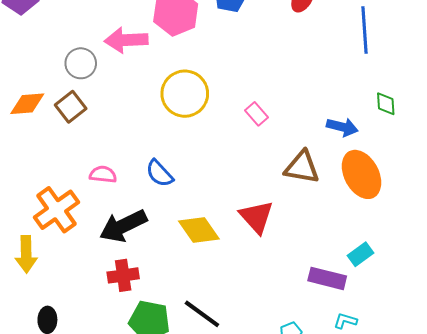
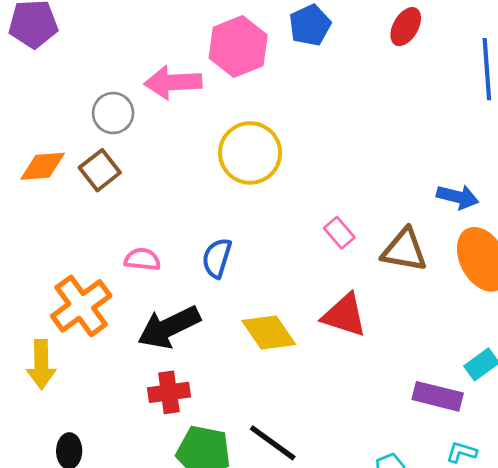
pink rectangle: (256, 114) -> (339, 233), moved
blue semicircle: (160, 173) -> (217, 258), turned 60
red triangle: (256, 217) -> (345, 315), turned -30

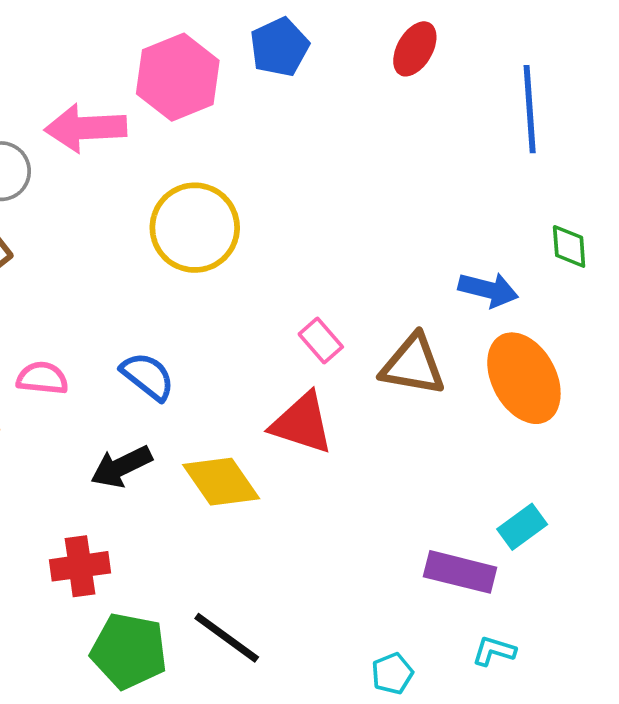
blue semicircle: (217, 258) -> (148, 376), turned 111
red triangle: (345, 315) -> (302, 423), moved
black arrow: (169, 327) -> (121, 467), moved, size x0.7

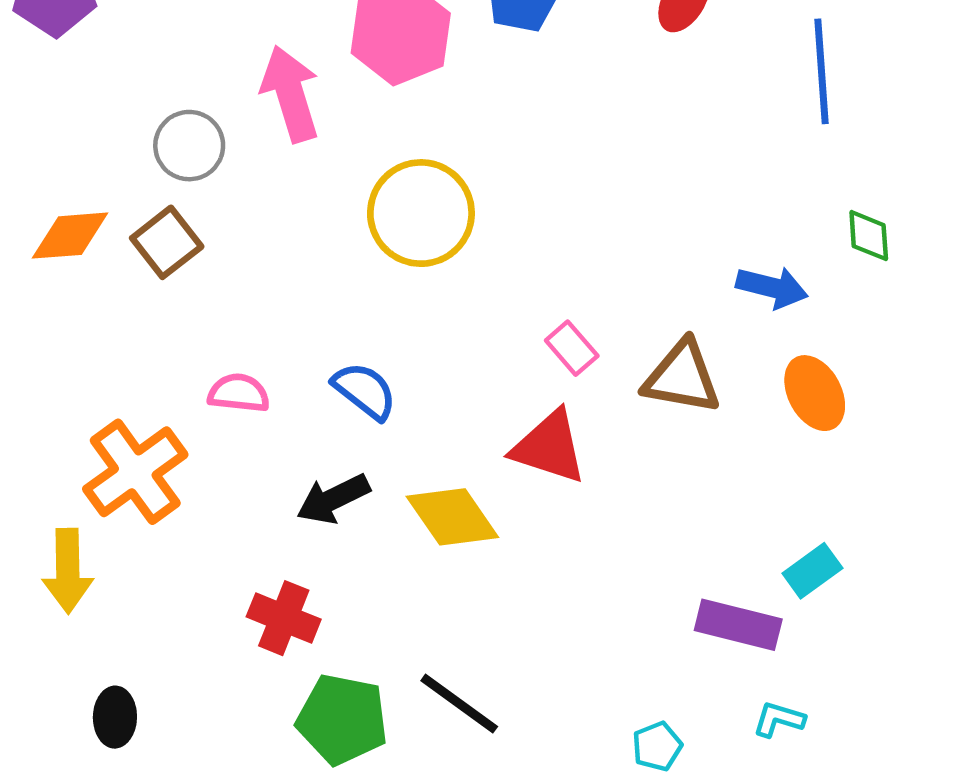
pink arrow: (86, 128) -> (290, 94), turned 76
orange ellipse: (524, 378) -> (815, 393), size x0.7
red cross: (80, 566) -> (284, 618), turned 30

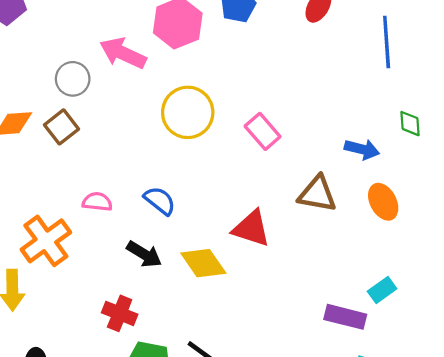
pink arrow: (290, 94) -> (123, 53), turned -48
pink rectangle: (572, 348) -> (263, 131), moved, size x1.4
black arrow: (333, 499) -> (144, 254), turned -123

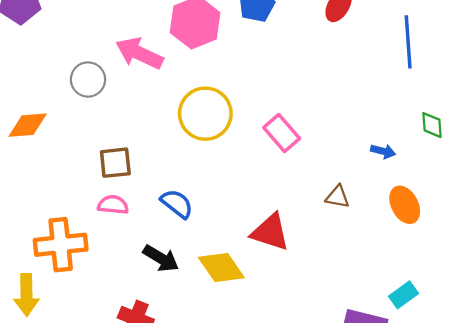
brown square: (61, 127) -> (115, 163), moved, turned 32
blue arrow: (362, 149) -> (383, 151), size x0.7
brown triangle: (317, 194) -> (337, 197), size x0.6
orange cross: (46, 241) -> (61, 245), turned 30

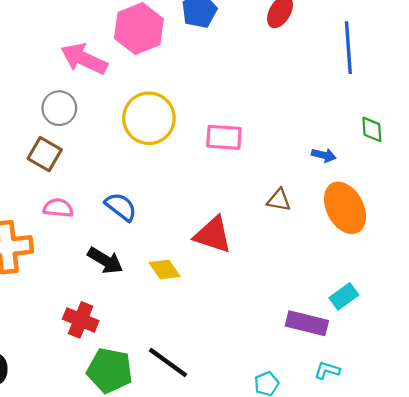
gray circle: (88, 79) -> (59, 108), moved
pink rectangle: (282, 133) -> (224, 137), turned -45
brown square: (115, 163) -> (45, 154), moved, turned 36
orange ellipse: (405, 205) -> (345, 208), size x1.4
yellow diamond: (221, 267) -> (165, 270), size x0.7

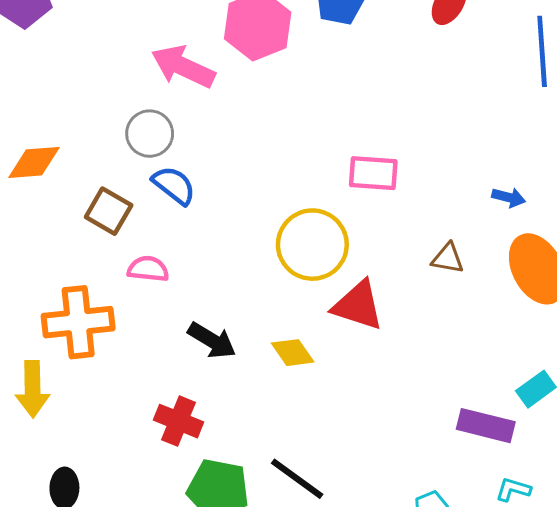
yellow circle: (149, 118) -> (312, 245), moved
brown square: (45, 154) -> (109, 211), moved
blue semicircle: (121, 207) -> (174, 185), moved

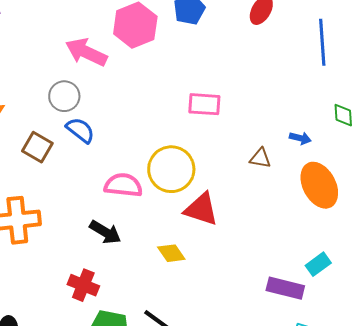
pink rectangle: (373, 173) -> (204, 104), moved
brown triangle: (448, 258) -> (260, 158), moved
pink semicircle: (148, 269) -> (123, 185), moved, size x1.4
yellow diamond: (293, 353) -> (171, 253), moved

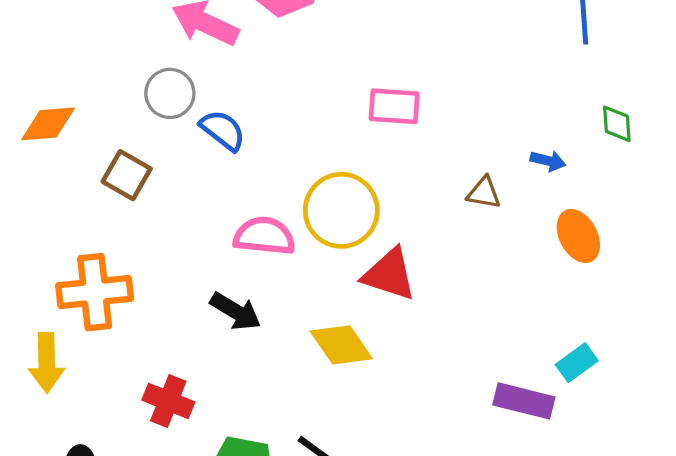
blue semicircle: (80, 130) -> (223, 130), moved
orange ellipse: (319, 185) -> (578, 236), size x0.7
yellow diamond: (171, 253) -> (341, 345), size x1.4
red cross: (83, 285) -> (168, 401), moved

